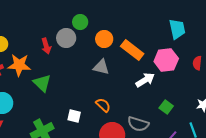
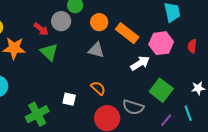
red arrow: (46, 46) -> (41, 29), turned -35
green triangle: (42, 83) -> (49, 52), moved
green square: (166, 107) -> (161, 90), size x1.6

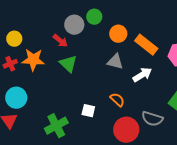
gray circle: (61, 21) -> (74, 25), moved
white arrow: (140, 63) -> (142, 75), moved

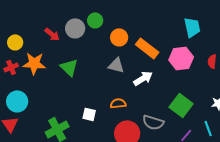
red arrow: (60, 41) -> (52, 34), moved
orange semicircle: (117, 100) -> (118, 103), turned -49

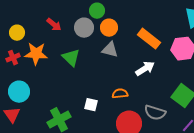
gray circle: (75, 28) -> (84, 28), moved
orange circle: (119, 37) -> (109, 28), moved
gray triangle: (116, 65) -> (110, 50), moved

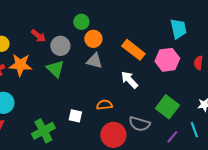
gray circle: (84, 28) -> (60, 46), moved
white arrow: (145, 69) -> (129, 80), turned -102

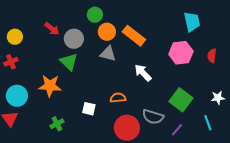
orange rectangle: (133, 50) -> (134, 36), moved
orange star: (20, 65) -> (50, 86), moved
green cross: (43, 131) -> (57, 124), size x0.6
purple line: (172, 137) -> (177, 130), moved

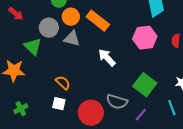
gray circle: (74, 39) -> (49, 28), moved
orange semicircle: (118, 98) -> (63, 83), moved, turned 49
white square: (89, 109) -> (59, 104), moved

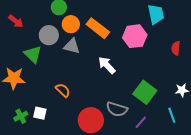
pink hexagon: (145, 38) -> (135, 36), moved
white square: (59, 104) -> (40, 113), moved

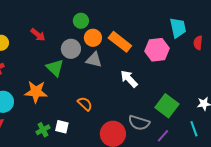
red semicircle: (176, 48) -> (198, 43), moved

